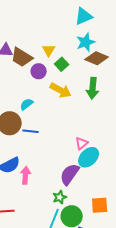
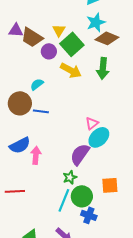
green square: (62, 64) -> (72, 44), size x1.6

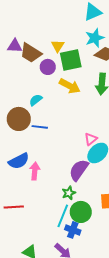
green square: (72, 44) -> (71, 60), turned 30
blue cross: (89, 215) -> (73, 230), moved

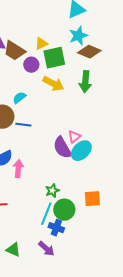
yellow triangle: (58, 46) -> (41, 44), turned 32
purple semicircle: (79, 170) -> (62, 148), moved, turned -65

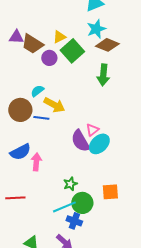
green square: (54, 58) -> (72, 51), turned -30
yellow arrow: (53, 84) -> (54, 105), moved
cyan line: (46, 214) -> (64, 207), turned 45

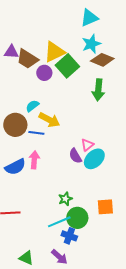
yellow triangle: (59, 37) -> (54, 52), size x1.6
purple semicircle: (80, 141) -> (75, 156), size x0.7
pink arrow: (36, 162) -> (34, 160), moved

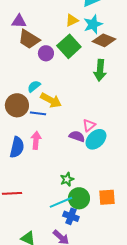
purple triangle: (11, 52) -> (19, 21), moved
yellow triangle: (54, 52) -> (72, 20), moved, size x0.6
purple semicircle: (75, 156) -> (77, 136), turned 140
blue semicircle: (15, 167) -> (17, 147), turned -50
orange square: (105, 207) -> (107, 197), moved

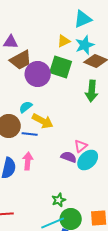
brown trapezoid: (29, 39) -> (21, 60), turned -60
green square: (69, 46) -> (61, 67), turned -30
purple circle: (46, 53) -> (38, 74), size x1.6

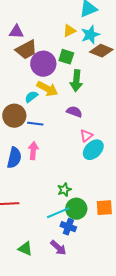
green square: (61, 67) -> (66, 57), size x0.7
green arrow: (92, 91) -> (76, 81), moved
yellow arrow: (43, 121) -> (47, 89), moved
purple semicircle: (69, 157) -> (74, 112), moved

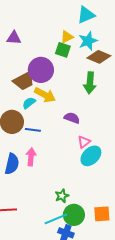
brown trapezoid: (26, 50) -> (24, 81), moved
green square: (66, 57) -> (63, 50), moved
green arrow: (76, 81) -> (90, 83), moved

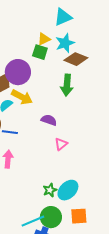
cyan ellipse: (91, 156) -> (68, 190), moved
green star: (62, 196) -> (50, 190), moved

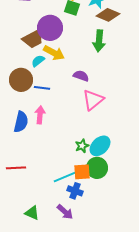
pink triangle: (61, 144) -> (93, 100), size x1.6
orange square: (79, 216) -> (82, 172), moved
green circle: (51, 217) -> (97, 168), moved

